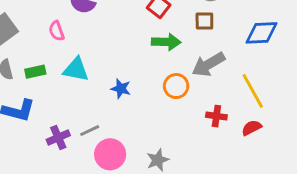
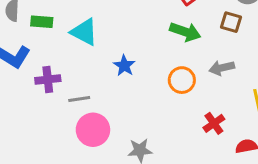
gray arrow: (208, 64) -> (222, 68), size x0.7
red cross: (216, 116) -> (214, 123), turned 30
purple cross: (58, 137) -> (48, 80), moved

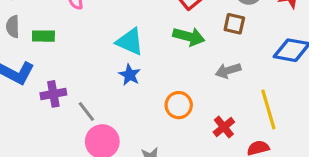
cyan triangle: (84, 32) -> (130, 42), moved
orange circle: (182, 80) -> (179, 105), moved
gray line: (79, 99) -> (86, 112), turned 65

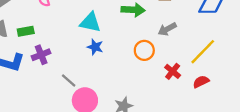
purple cross: (53, 94) -> (41, 55), moved
orange circle: (179, 105) -> (144, 50), moved
yellow line: (268, 109) -> (203, 52), turned 72

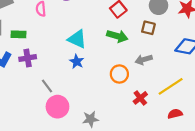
red semicircle: (201, 82) -> (175, 114), moved

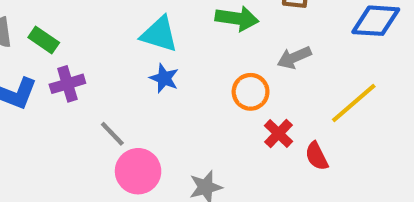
green rectangle: (19, 34) -> (44, 40), turned 40
red cross: (140, 98) -> (278, 133), moved
red semicircle: (175, 114) -> (317, 156), moved, turned -96

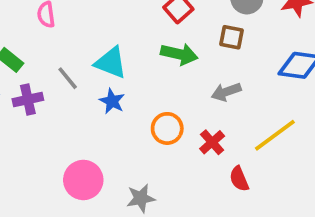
orange circle: (251, 92) -> (167, 128), moved
red cross: (278, 133) -> (212, 142), moved
gray line: (112, 134) -> (68, 78), moved

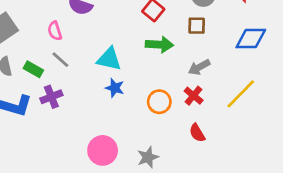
gray line: (68, 78) -> (60, 60), moved
red cross: (212, 142) -> (194, 96), moved
red semicircle: (239, 179) -> (197, 133), moved

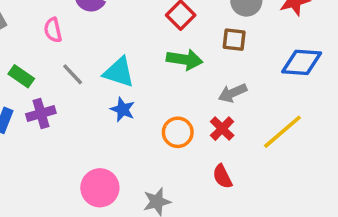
gray line: (60, 60) -> (73, 74), moved

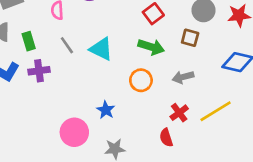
green rectangle: (21, 76) -> (29, 41), turned 30
blue star: (123, 110) -> (106, 110), moved
red cross: (222, 129) -> (179, 113), moved
orange circle: (178, 132) -> (141, 80), moved

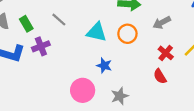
cyan triangle: (101, 49) -> (97, 32), moved

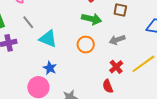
cyan triangle: (97, 32) -> (48, 39), moved
blue star: (104, 66) -> (50, 68), moved

